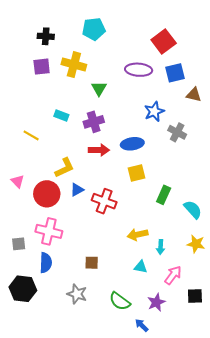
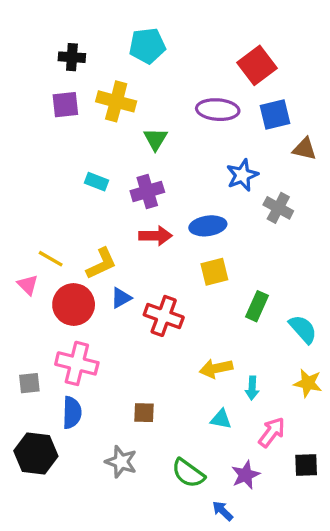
yellow line: (31, 135) -> (51, 259), moved

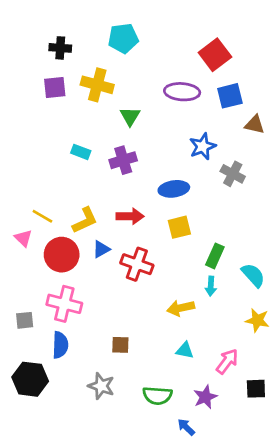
red arrow: (155, 236) -> (130, 216), moved
cyan arrow: (252, 388) -> (211, 286), moved
green semicircle: (188, 473) -> (157, 396), turned -32

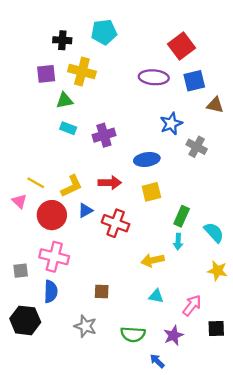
black cross: (60, 48) -> (62, 40), moved
green triangle: (130, 116) -> (65, 100), moved, turned 48

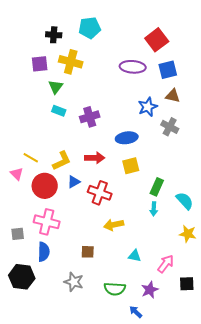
green triangle: (65, 100) -> (56, 87), turned -42
brown triangle: (215, 105) -> (173, 96), moved
yellow arrow: (153, 260) -> (114, 225), moved

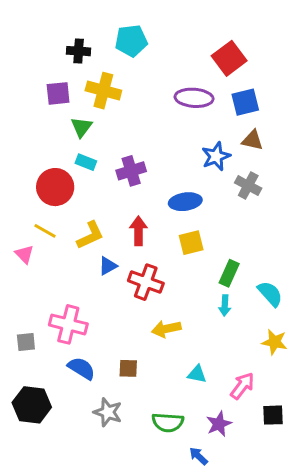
red arrow: (95, 158) -> (138, 231), turned -90
red circle: (45, 186) -> (55, 187), moved
blue semicircle: (44, 252) -> (81, 368), moved, turned -60

